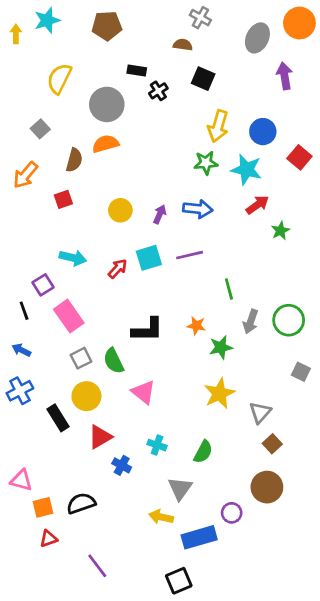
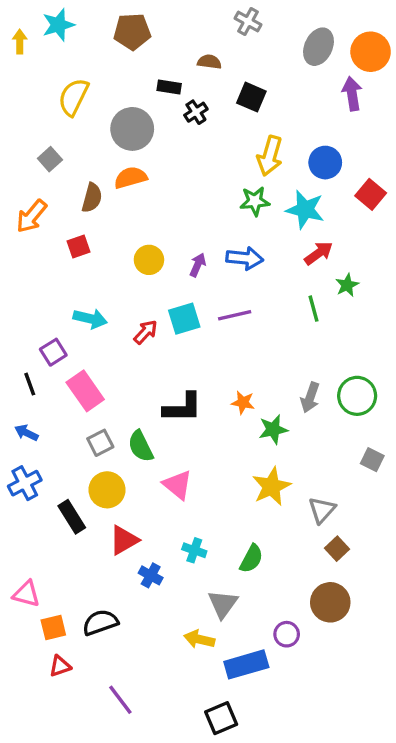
orange circle: (299, 23) -> (371, 52), moved
brown semicircle: (183, 45) -> (209, 62), moved
green line: (229, 289) -> (313, 309), moved

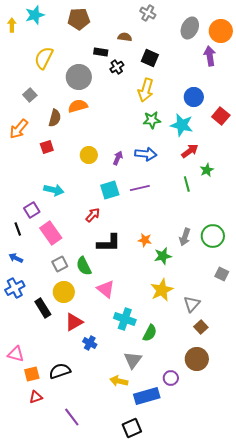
yellow arrow: (270, 156) -> (146, 90), moved
red arrow: (146, 332) -> (93, 215), moved
cyan cross: (194, 550) -> (125, 319), moved, size x1.5

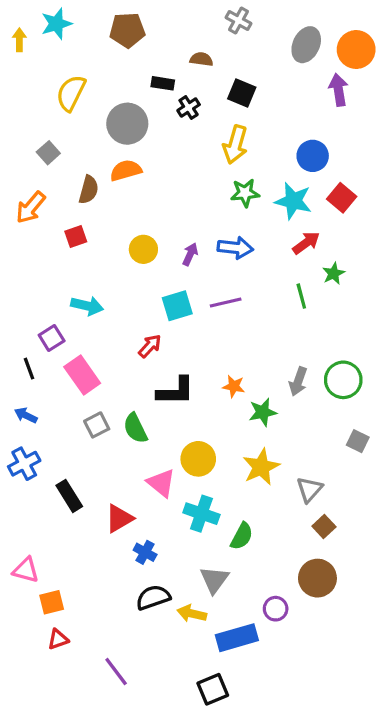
red square: (221, 116) -> (342, 198), moved
pink triangle: (106, 289) -> (161, 483), moved
yellow circle: (64, 292) -> (198, 459), moved
black semicircle: (60, 371) -> (153, 597), moved

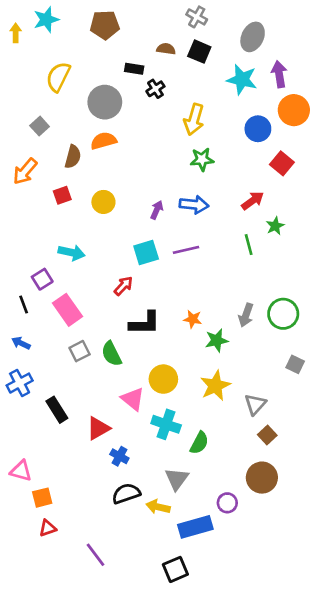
orange circle: (356, 50) -> (294, 110), moved
black square: (242, 93) -> (199, 52), moved
cyan star: (293, 201) -> (242, 79), moved
yellow circle: (143, 249) -> (103, 202), moved

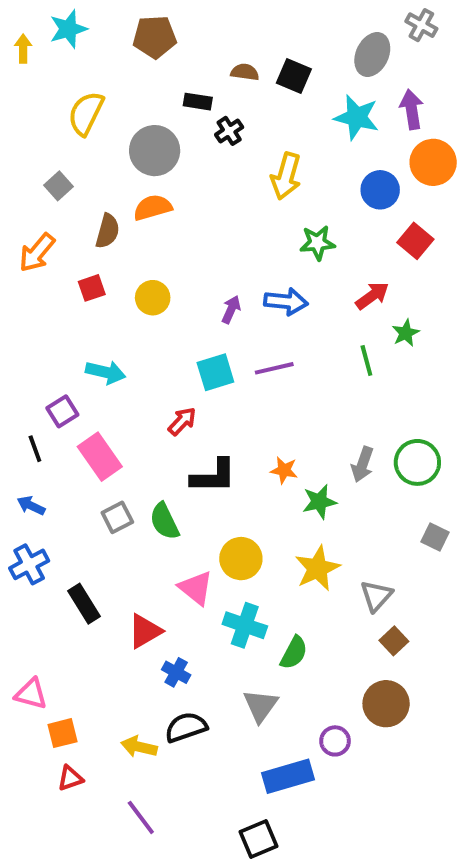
gray cross: (197, 17) -> (421, 25), moved
green star: (202, 159) -> (317, 243), moved
yellow arrow: (158, 507) -> (139, 747), moved

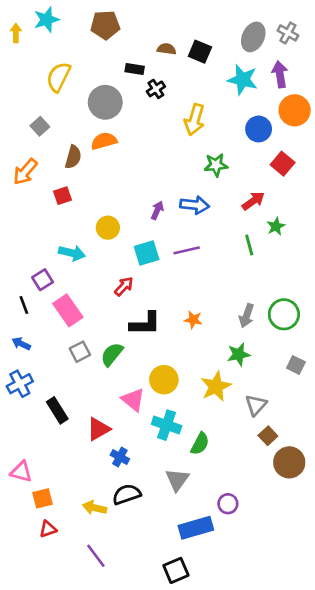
gray cross: (421, 25) -> (288, 33), moved
yellow circle: (153, 298) -> (108, 228), moved
green star: (319, 502) -> (239, 354), moved
green semicircle: (164, 521) -> (112, 354), turned 65
brown circle: (386, 704) -> (289, 462), moved

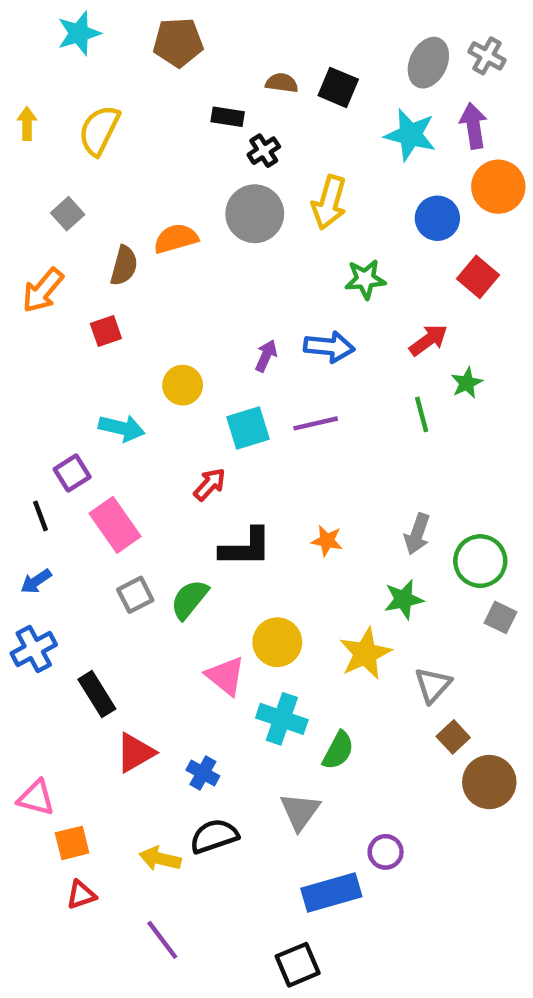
yellow arrow: (16, 33) -> (27, 124), moved
gray circle: (105, 102) -> (255, 214), moved
green circle: (284, 314) -> (480, 561), moved
blue arrow: (21, 344) -> (36, 581), turned -60
red triangle: (99, 429) -> (135, 753), moved

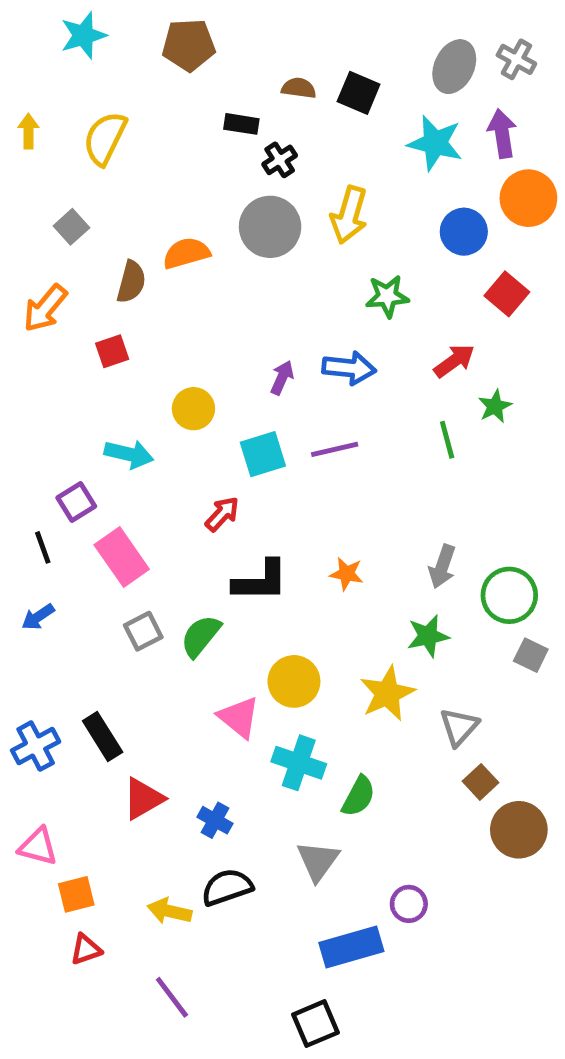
blue cross: (34, 649) -> (36, 746), moved

